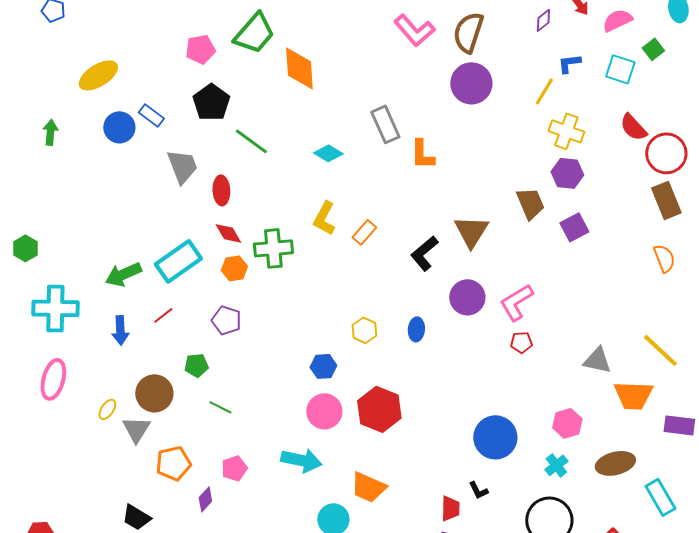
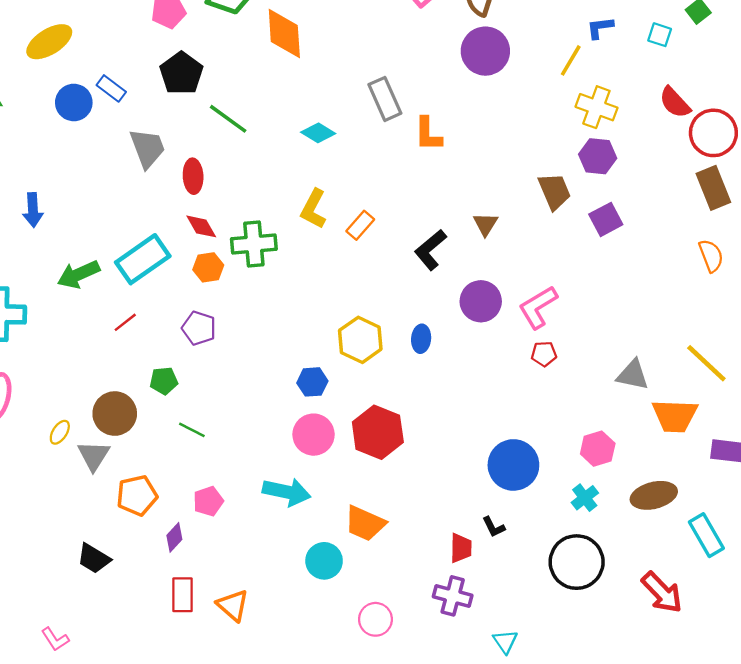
cyan square: (620, 69) -> (660, 35), size x0.7
brown triangle: (471, 231) -> (485, 224), size x0.6
blue arrow: (120, 330) -> (33, 210), moved
yellow hexagon: (364, 330) -> (360, 340), size x1.5

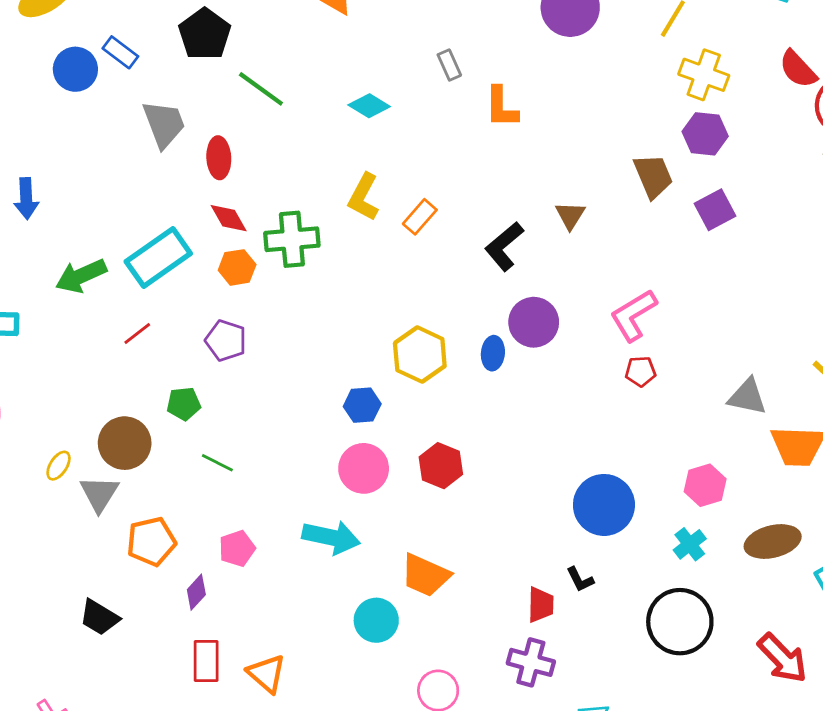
gray rectangle: (385, 99) -> (449, 65), size x0.6
purple circle: (481, 301) -> (534, 322), moved
red hexagon: (378, 432) -> (441, 466), size x0.7

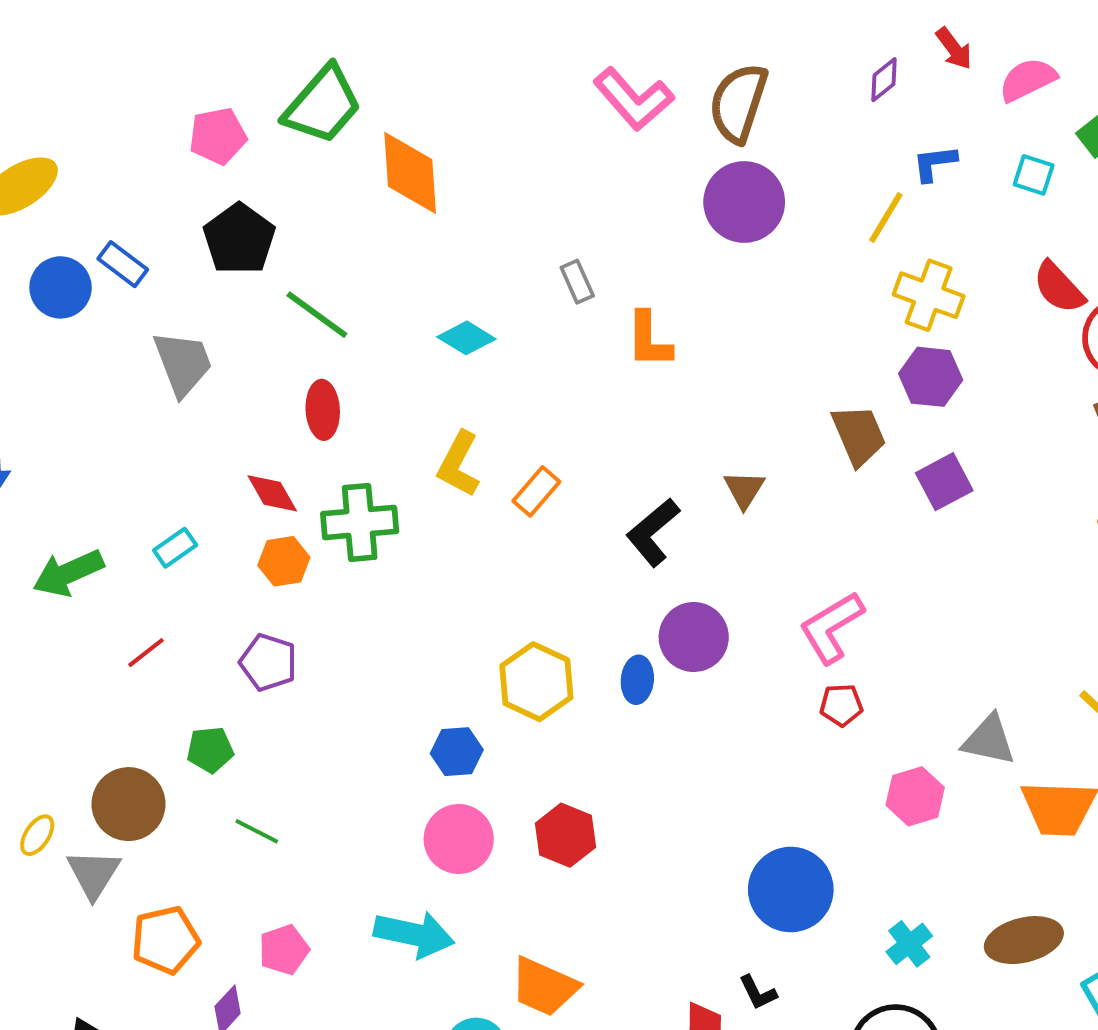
red ellipse: (219, 158) -> (323, 410), moved
cyan rectangle: (158, 258) -> (175, 548), size x0.5
pink hexagon: (705, 485) -> (915, 796), moved

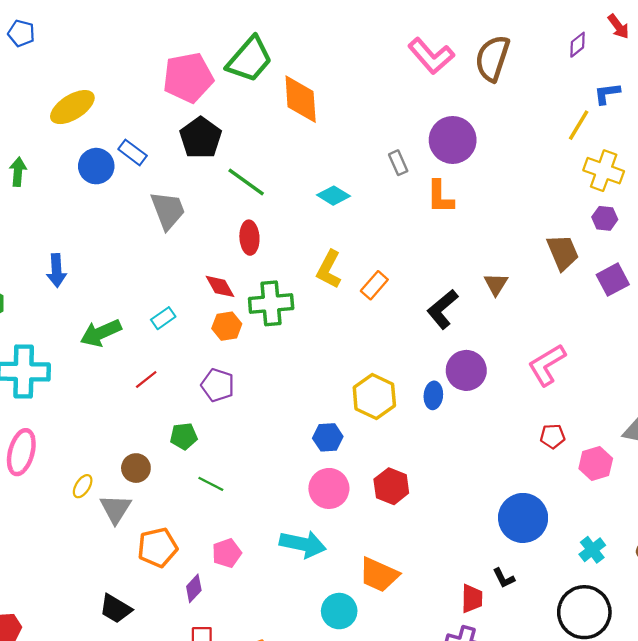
pink pentagon: (218, 136) -> (188, 78), size x1.5
purple circle: (744, 202) -> (453, 140), moved
purple hexagon: (931, 377) -> (605, 218), size x0.7
red pentagon: (841, 705) -> (553, 436), moved
brown circle: (128, 804) -> (136, 468), size x0.7

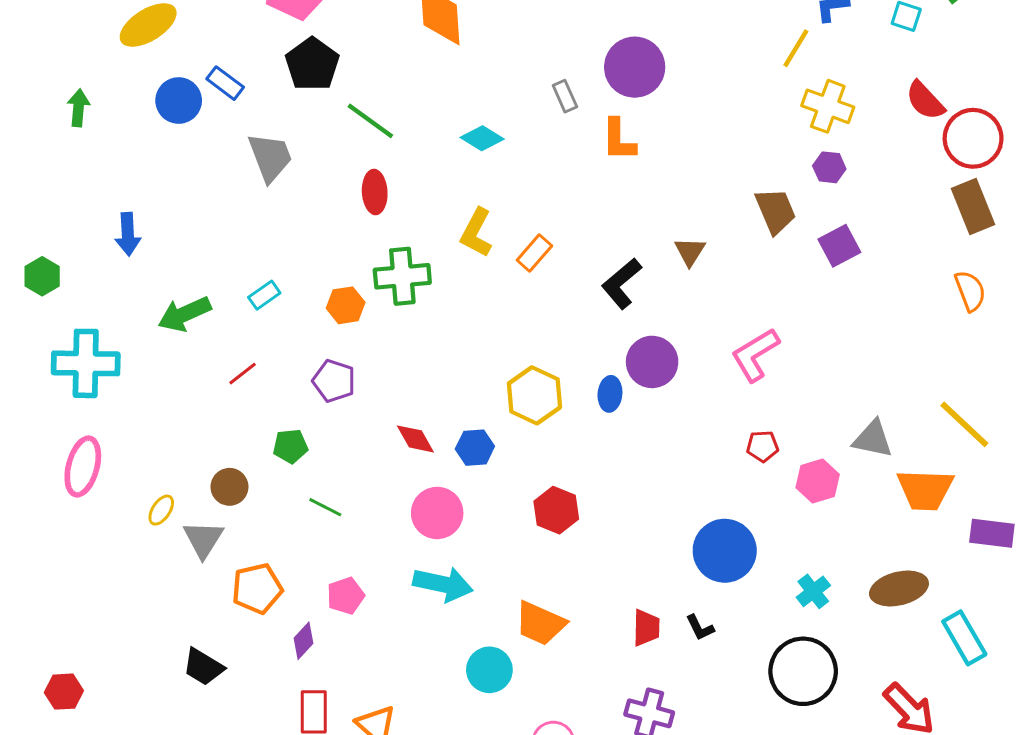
red diamond: (220, 286) -> (415, 439), moved
pink circle: (329, 488) -> (437, 513), moved
red trapezoid: (472, 599) -> (646, 628), moved

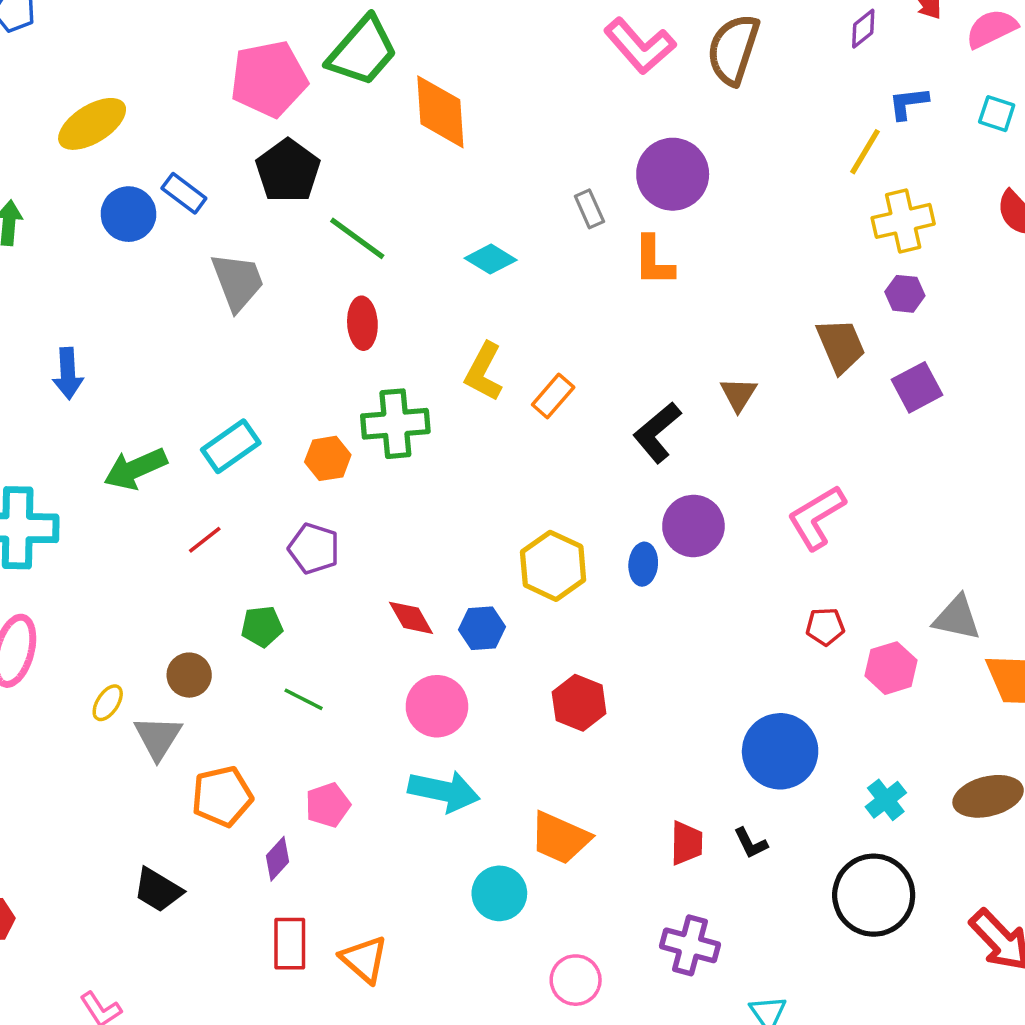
yellow cross: (828, 106) -> (903, 221), turned -33
cyan rectangle: (264, 295) -> (231, 446), size x1.5

